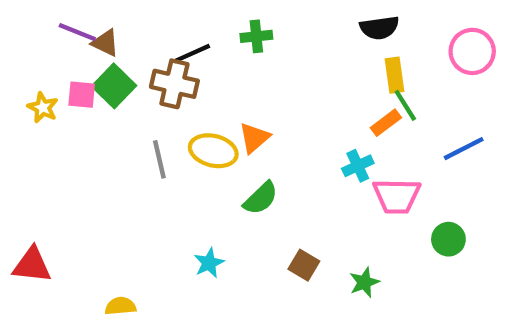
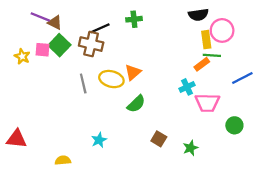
pink circle: (472, 51) -> (222, 30), moved
green line: (405, 105) -> (212, 55), turned -54
cyan star: (209, 263) -> (99, 140), moved

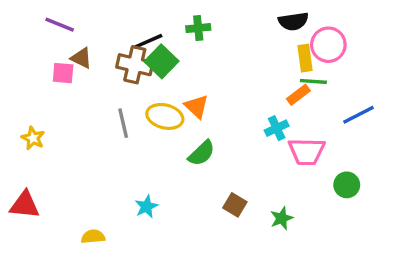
brown triangle: (55, 23) -> (81, 58), moved
green square: (59, 45) -> (161, 61), moved
yellow star: (22, 56) -> (33, 138), moved
orange triangle: (133, 72) -> (197, 106), turned -36

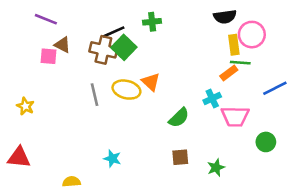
green semicircle: (202, 153) -> (179, 118), moved
brown square: (235, 205) -> (180, 157), turned -36
cyan star: (146, 207) -> (112, 159), turned -30

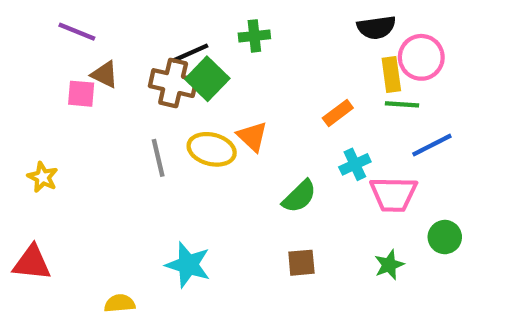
orange rectangle: (229, 73) -> (338, 113), moved
blue line: (275, 88) -> (432, 145), moved
cyan star: (112, 159) -> (188, 265), size x1.5
green star: (216, 168) -> (389, 265), moved

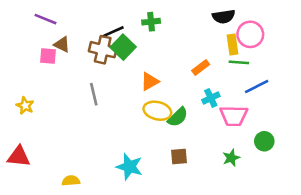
orange triangle: (252, 137) -> (150, 81), turned 48
yellow ellipse: (212, 149) -> (157, 111), moved
cyan star: (188, 265) -> (129, 167), moved

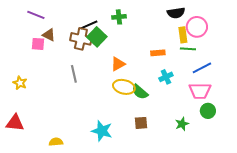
orange rectangle: (201, 67) -> (158, 53), turned 32
pink trapezoid: (234, 116) -> (200, 91), moved
green semicircle: (178, 117) -> (140, 92), turned 84

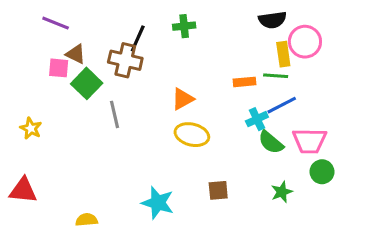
black line: (89, 25) -> (138, 39), turned -42
green square: (97, 37) -> (87, 83), moved
green line: (188, 49) -> (276, 76), moved
blue line: (202, 68) -> (282, 105), moved
green semicircle: (140, 92) -> (271, 142), moved

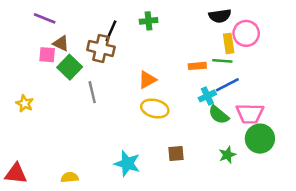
green circle: (322, 172) -> (260, 139), size x1.5
red triangle: (23, 190) -> (16, 174), moved

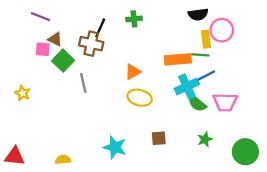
orange rectangle: (197, 66) -> (178, 59), size x1.6
cyan cross: (207, 96) -> (187, 86), size x1.5
green circle: (260, 139) -> (245, 152), moved

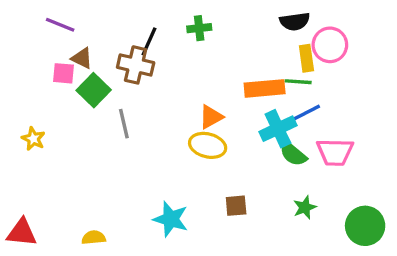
orange triangle: (133, 72) -> (211, 117), moved

